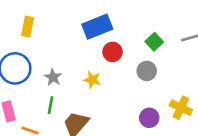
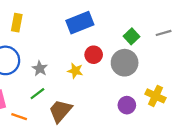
red circle: (113, 52) -> (94, 55), moved
gray circle: (147, 71) -> (125, 63), size x1.5
green line: (50, 105) -> (37, 94), turned 42

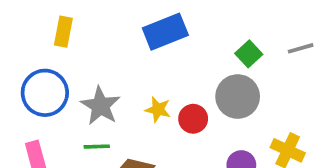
red circle: (94, 55) -> (193, 119), moved
gray star: (40, 68) -> (100, 106), size x1.5
green line: (37, 94) -> (97, 147), turned 35

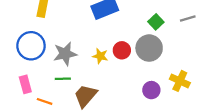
gray star: (100, 106) -> (65, 54), turned 30
red circle: (193, 119) -> (122, 50), moved

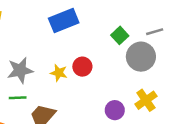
gray circle: (149, 48) -> (141, 57), moved
yellow cross: (180, 81) -> (146, 100), turned 30

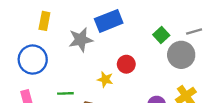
gray star: (20, 70) -> (81, 40), moved
yellow star: (59, 73) -> (105, 79), moved

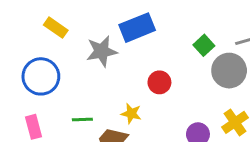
yellow rectangle: (44, 21) -> (56, 28), turned -66
yellow star: (105, 79) -> (131, 113), moved

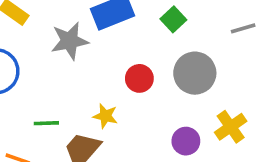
green square: (204, 45) -> (173, 19), moved
gray circle: (229, 71) -> (195, 73), moved

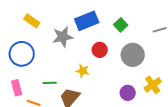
red circle: (139, 78) -> (100, 50), moved
yellow star: (105, 116) -> (83, 71), moved

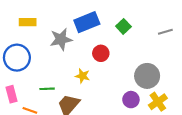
yellow rectangle: (32, 21) -> (28, 22), turned -35
gray circle: (133, 55) -> (147, 76), moved
yellow cross: (153, 85) -> (158, 102), moved

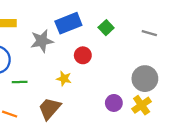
gray line: (165, 32) -> (149, 33), turned 32
gray circle: (147, 76) -> (145, 79), moved
green line: (47, 89) -> (20, 82), moved

